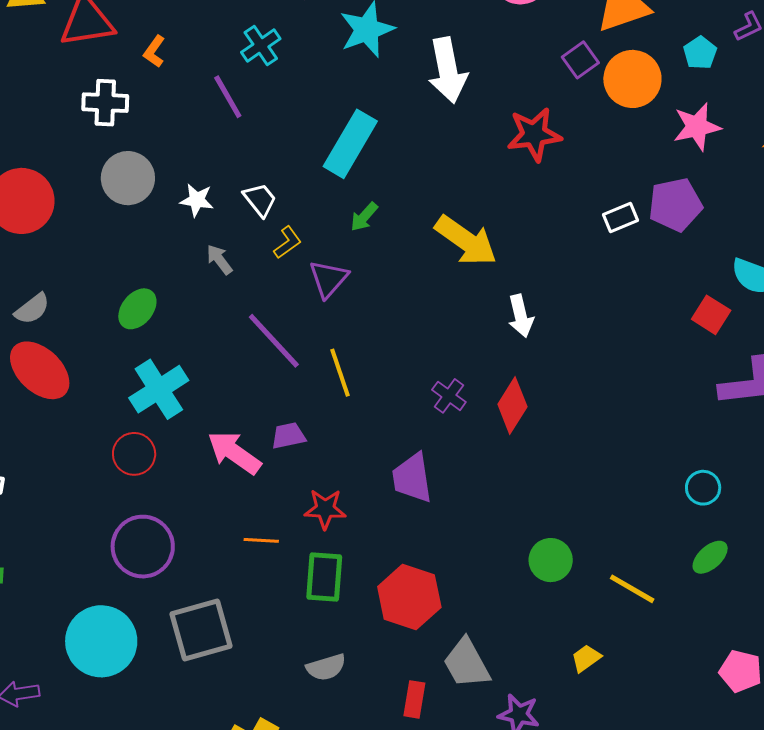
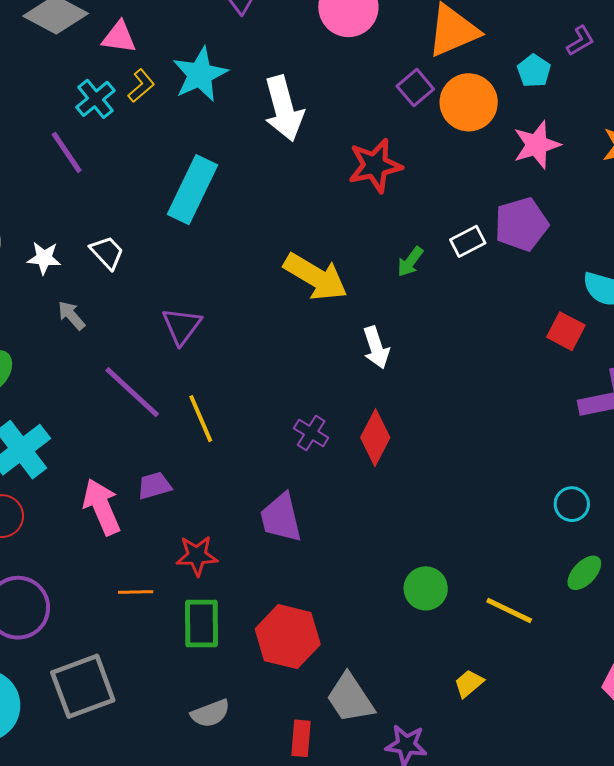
green arrow: (364, 217) -> (410, 262), moved
yellow L-shape: (287, 242) -> (141, 86), moved
pink arrow: (234, 453) -> (102, 507), turned 36

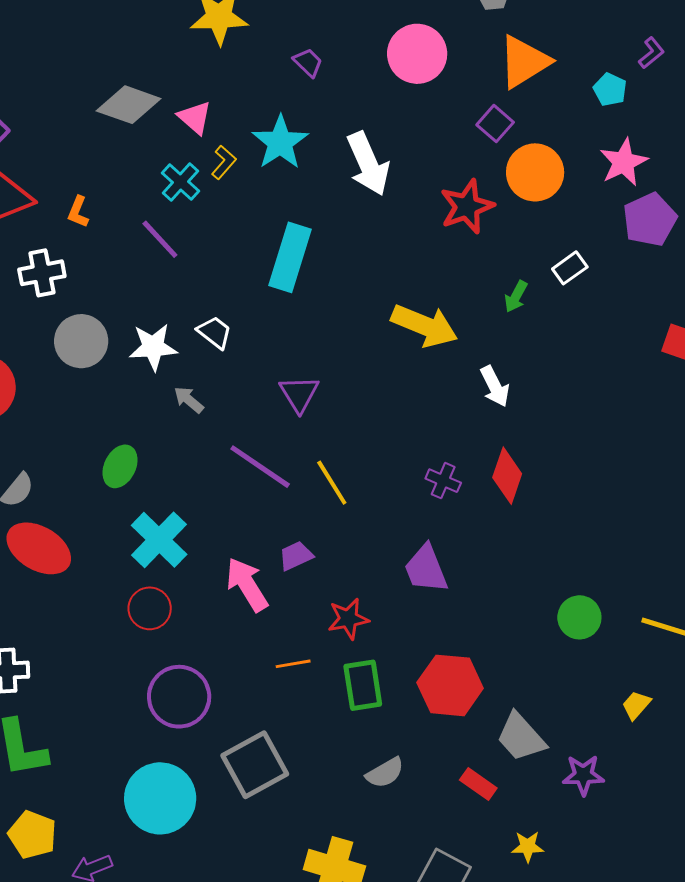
pink triangle: (119, 37) -> (195, 118), turned 42
orange circle: (469, 102) -> (535, 172), moved
purple pentagon: (521, 224) -> (650, 220), moved
white star: (44, 258) -> (153, 347), size x1.4
red rectangle: (301, 738) -> (478, 784), turned -51

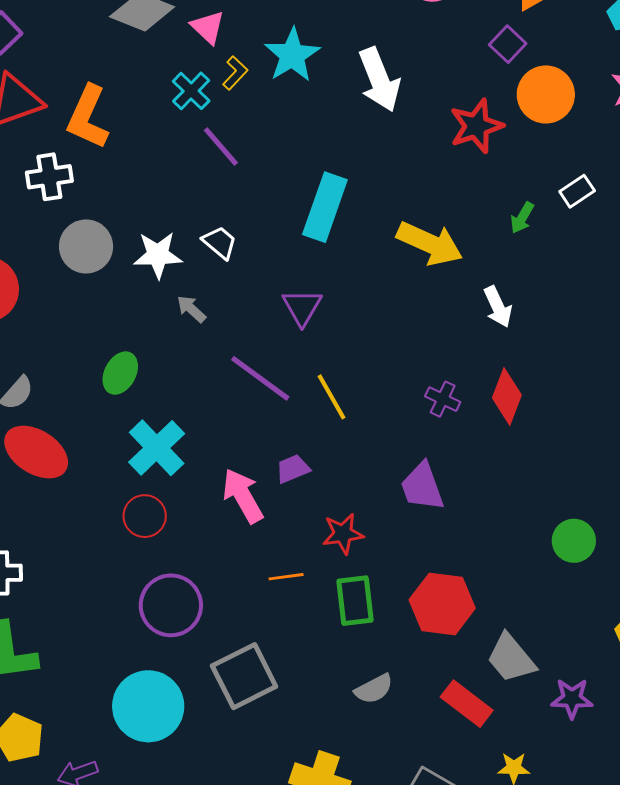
orange L-shape: (78, 212) -> (88, 117), size x2.0
purple line: (160, 239) -> (221, 147), moved
cyan rectangle: (290, 257) -> (325, 207), moved
red rectangle: (478, 784) -> (467, 704), size x1.4

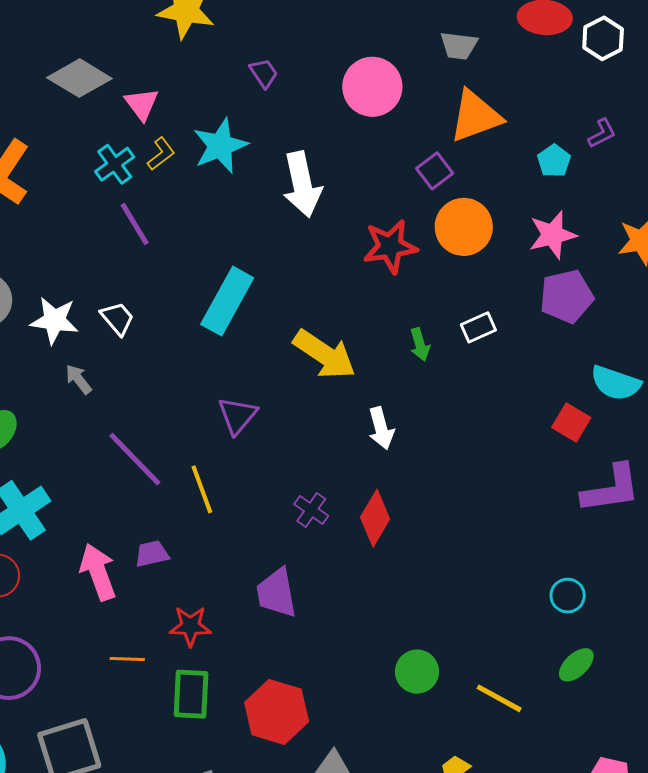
green arrow: (522, 218) -> (420, 344), turned -56
purple triangle: (302, 307) -> (237, 415), moved

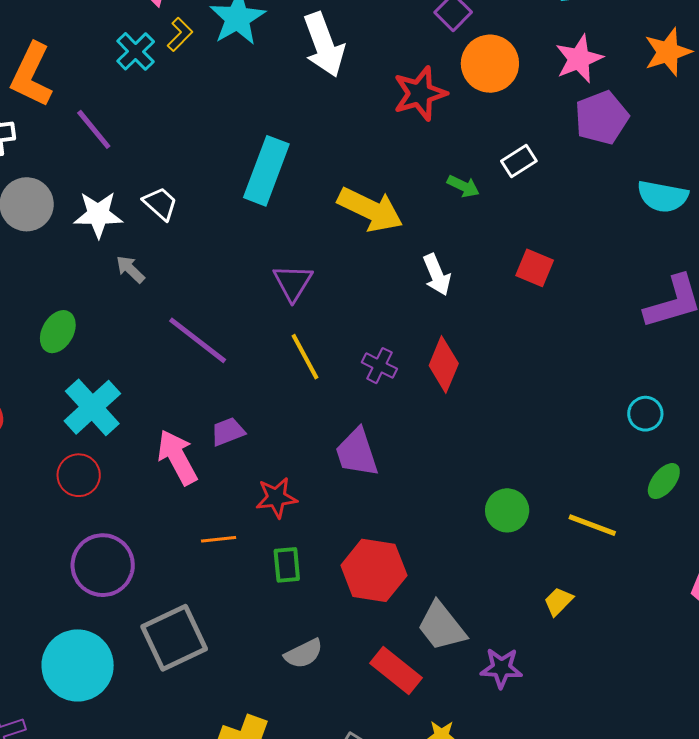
purple line: (135, 224) -> (94, 129), moved
green arrow: (420, 344) -> (463, 186), turned -40
red square: (571, 423) -> (535, 268), moved
yellow line: (202, 489) -> (305, 357), moved
green rectangle: (191, 694) -> (287, 565), size x0.7

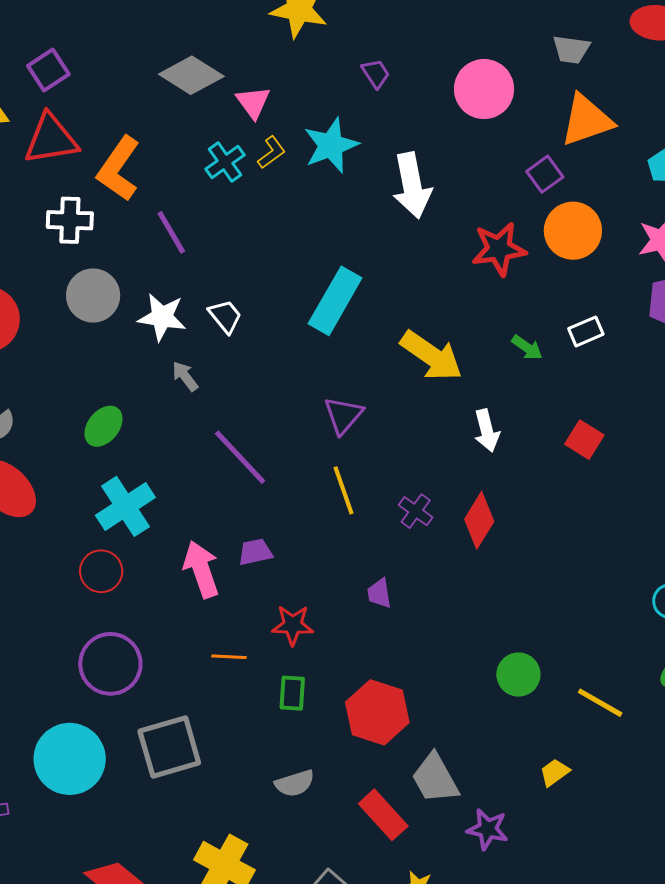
purple trapezoid: (357, 453) -> (379, 593), size x0.6

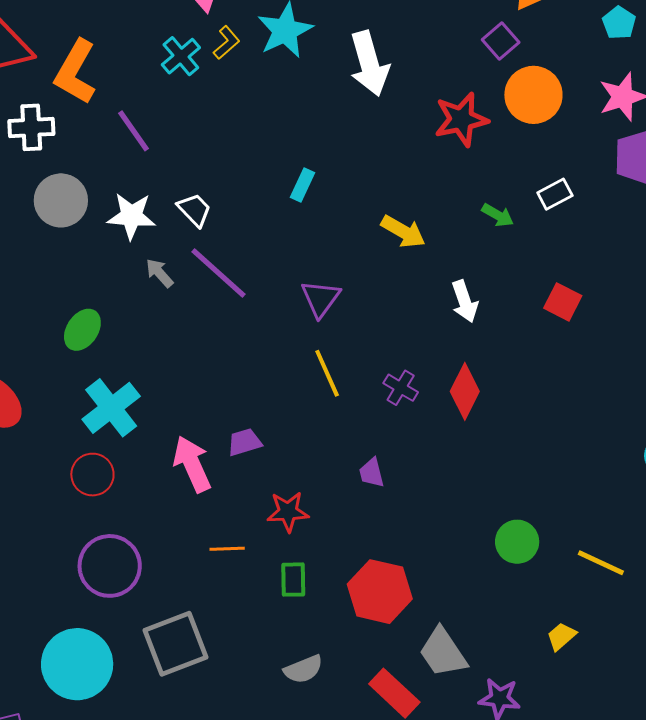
cyan rectangle: (335, 301) -> (303, 185), size x0.5
yellow arrow: (431, 356) -> (403, 232), size x0.7
purple line: (240, 457) -> (219, 273), moved

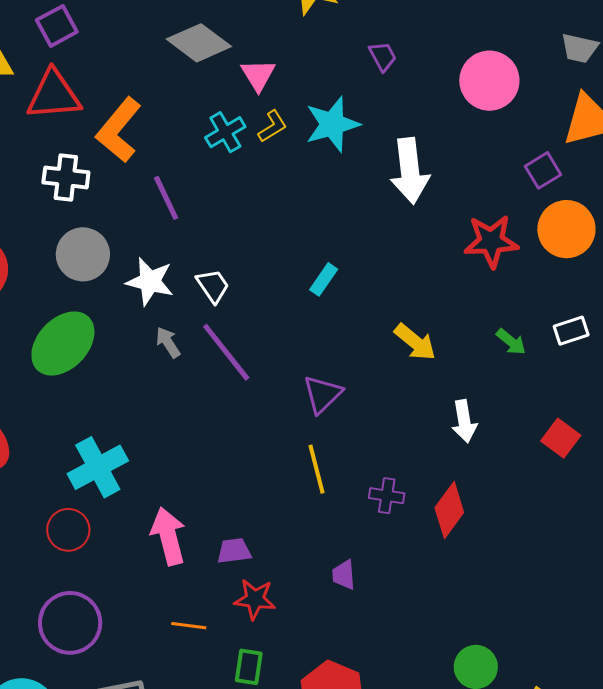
green ellipse: (82, 330) -> (63, 343), moved, size x1.6
purple cross: (401, 388) -> (387, 496), turned -32
purple trapezoid: (244, 442) -> (234, 551), moved

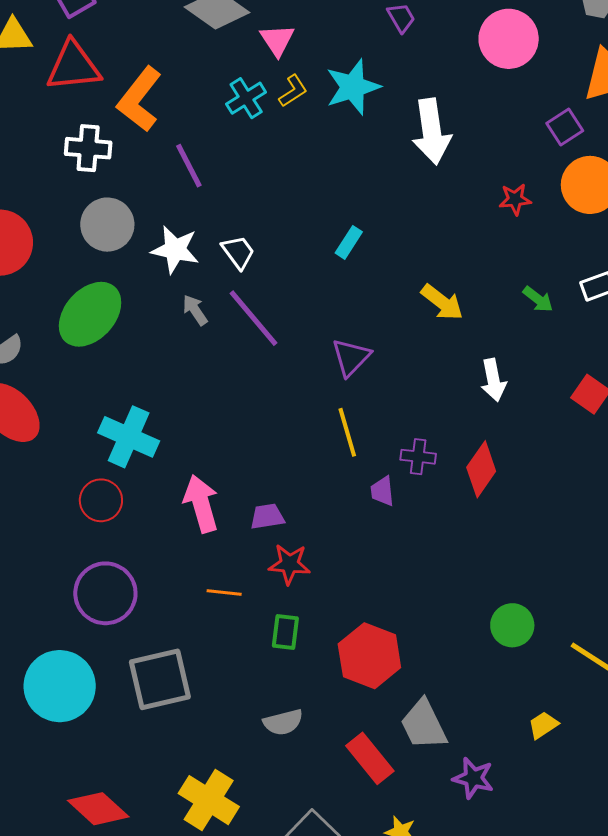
red star: (491, 241) -> (515, 199), size x0.6
cyan cross: (98, 467) -> (129, 437), turned -36
purple trapezoid: (344, 575) -> (382, 491), moved

